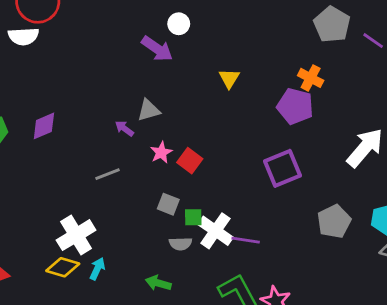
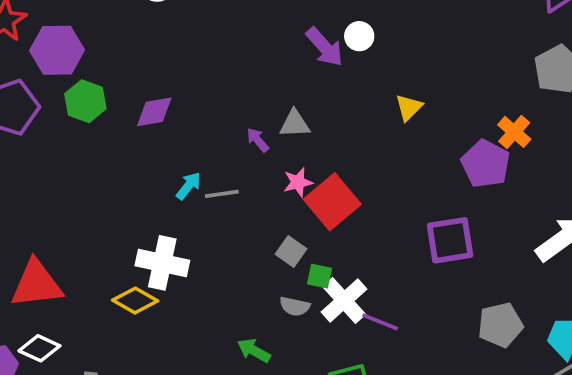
white circle: (179, 24) -> (359, 36), moved
red square: (190, 161) -> (332, 202), size x1.6
white cross: (76, 235) -> (162, 263), turned 30
cyan arrow: (97, 269) -> (189, 186), moved

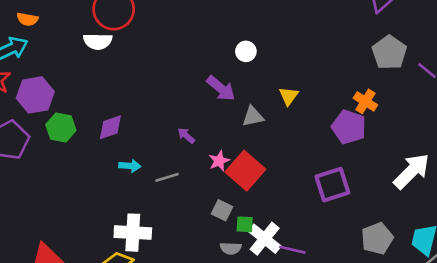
purple arrow: (325, 47) -> (221, 88), moved
gray triangle: (295, 124) -> (253, 116), moved
cyan arrow: (189, 186) -> (130, 166), moved, turned 65

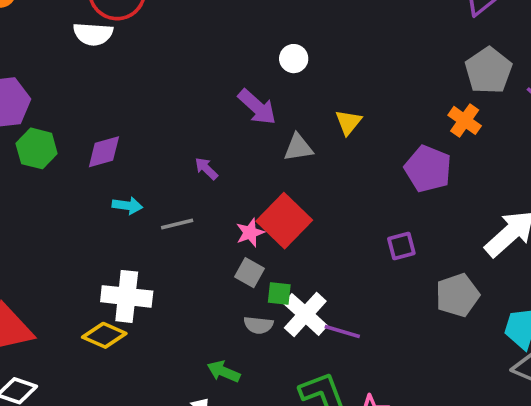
orange cross: (365, 101) -> (465, 120), moved
pink star: (219, 161) -> (250, 233), moved
purple square: (332, 185) -> (401, 246), size x0.6
gray pentagon: (377, 238) -> (457, 295), moved

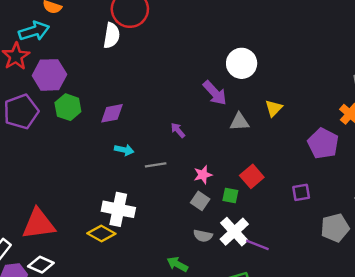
white semicircle: (93, 34) -> (112, 35), turned -90
white circle: (294, 59) -> (242, 63), size x1.6
red square: (284, 221) -> (252, 176), moved, size x0.7
green square: (279, 293) -> (230, 195), moved

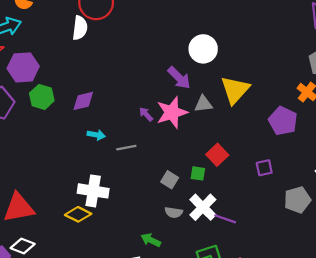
yellow triangle: (274, 108) -> (235, 90), size x1.8
pink star: (203, 175) -> (172, 112), moved, size x1.8

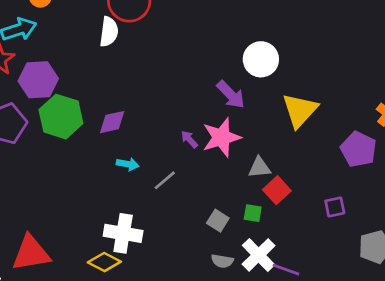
green hexagon: (42, 97) -> (61, 117), size x1.4
gray triangle: (203, 104) -> (259, 168), moved
gray line: (126, 148) -> (165, 180), turned -30

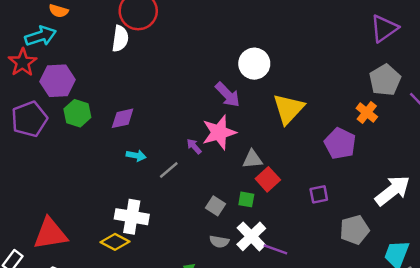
green hexagon: (61, 117) -> (77, 113), size x0.7
purple arrow: (189, 139) -> (194, 146), moved

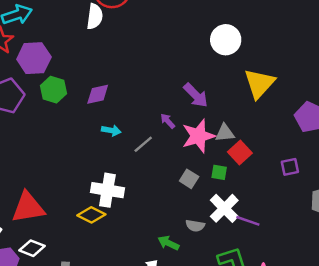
purple arrow: (228, 95) -> (196, 95), moved
pink star: (219, 132) -> (198, 136), moved
gray semicircle: (219, 242) -> (195, 226), moved

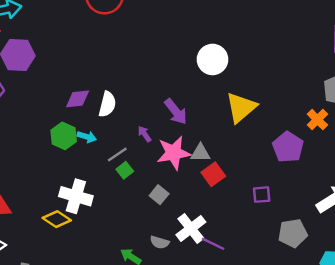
white semicircle: (95, 16) -> (107, 104), moved
green hexagon: (54, 90) -> (64, 136), moved
green square: (219, 172) -> (125, 170), moved, turned 35

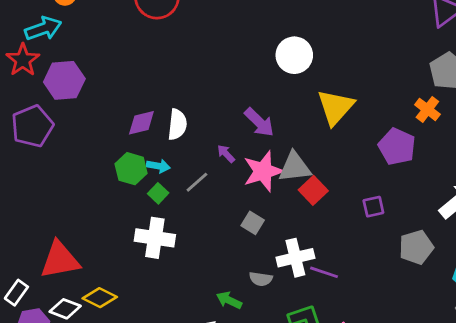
gray triangle: (200, 153) -> (295, 167), size x1.4
green square: (125, 170) -> (158, 193), moved
yellow diamond: (57, 219) -> (100, 298), moved
white cross: (191, 228) -> (295, 258), turned 32

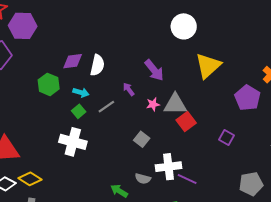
green hexagon: (131, 169) -> (49, 84), moved
pink star: (263, 171) -> (153, 104), size x0.5
purple square: (373, 207) -> (226, 138), turned 35
gray pentagon: (416, 247) -> (251, 184), moved

